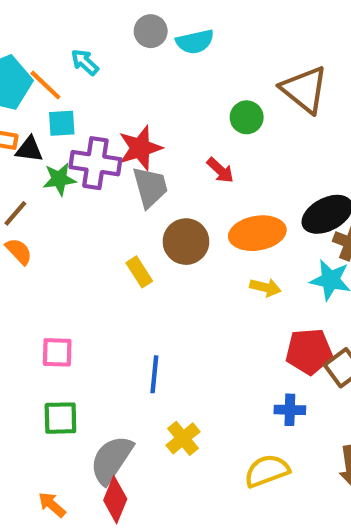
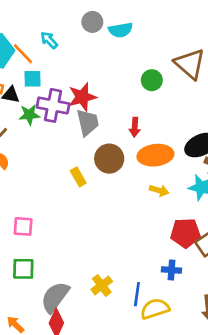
red arrow: (220, 170) -> (135, 127), moved, turned 48
blue line: (154, 374) -> (137, 294), moved

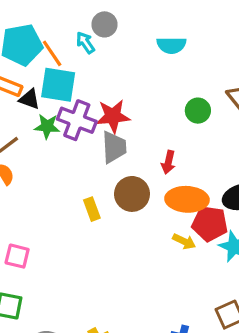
gray circle: (92, 22) -> (104, 24), moved
cyan square: (32, 79) -> (58, 85), size x1.6
red pentagon: (185, 233) -> (210, 224), moved

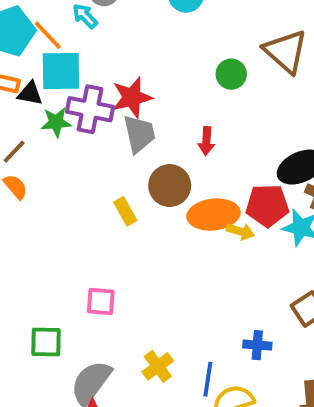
orange ellipse: (187, 199) -> (213, 215), moved
pink square: (17, 256) -> (101, 302), moved

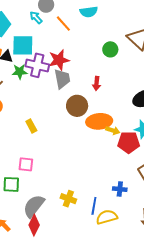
orange line: (48, 35) -> (63, 24), moved
red pentagon: (267, 205) -> (129, 142), moved
yellow rectangle: (125, 211) -> (31, 126), moved
pink square: (101, 302) -> (26, 164), moved
yellow cross: (158, 366) -> (68, 199), turned -35

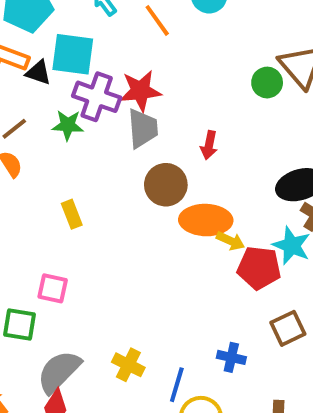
green circle: (110, 49) -> (267, 83), moved
green star: (20, 72) -> (68, 125), moved

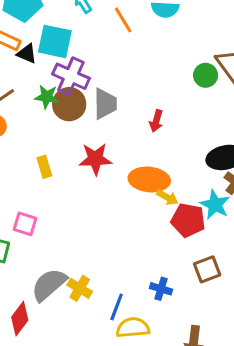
red star: (140, 91) -> (95, 159), moved
brown circle: (166, 185) -> (69, 104), moved
gray semicircle: (59, 372) -> (49, 285), moved

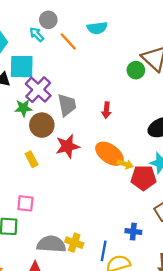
purple cross: (71, 76) -> (38, 90), turned 30
brown circle: (69, 104) -> (42, 125), moved
orange ellipse: (149, 179) -> (109, 154), turned 40
gray semicircle: (49, 285) -> (51, 244), turned 56

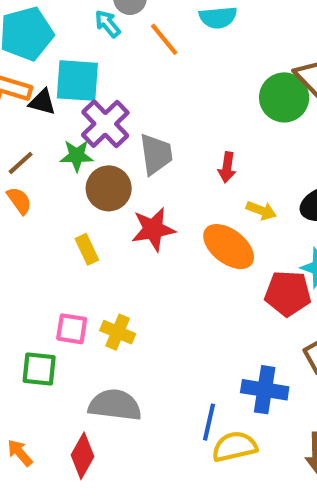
green circle: (136, 70) -> (284, 97), size x1.5
yellow arrow: (125, 164) -> (261, 210), moved
blue cross: (133, 232) -> (265, 390), size x1.5
yellow cross: (74, 243) -> (118, 332), moved

